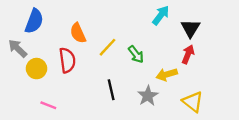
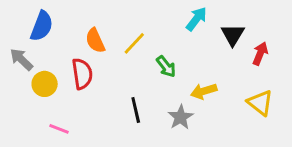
yellow line: (108, 47) -> (134, 43), moved
red arrow: (188, 54) -> (260, 54), moved
yellow triangle: (193, 102) -> (260, 103), moved

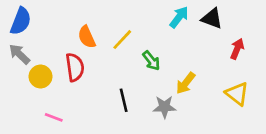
blue semicircle: (42, 26) -> (21, 21), moved
black triangle: (233, 35) -> (212, 18), moved, turned -40
yellow arrow: (204, 91) -> (186, 83), turned -35
gray star: (181, 117) -> (165, 107), turned 30

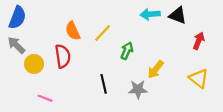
cyan arrow: (179, 17) -> (150, 14), turned -132
green arrow: (151, 61) -> (127, 51), turned -119

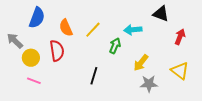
cyan arrow: (150, 14) -> (133, 30), moved
blue semicircle: (17, 18) -> (37, 18), moved
black line: (104, 84) -> (94, 76), turned 30
gray star: (138, 89) -> (149, 84), moved
pink line: (45, 98) -> (34, 81), moved

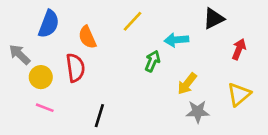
black triangle: (161, 14) -> (214, 19), turned -48
yellow line: (93, 30) -> (133, 21), moved
yellow triangle: (180, 71) -> (239, 94), turned 42
black line: (94, 76) -> (99, 116), moved

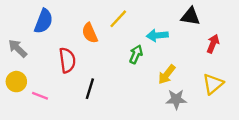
black triangle: (214, 19) -> (190, 16), turned 36
orange semicircle: (87, 37) -> (90, 33), moved
yellow circle: (41, 77) -> (16, 82), moved
black line: (99, 116) -> (90, 89), moved

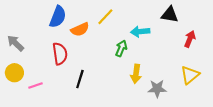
blue semicircle: (44, 21) -> (58, 17), moved
orange semicircle: (90, 33) -> (80, 29), turned -90
yellow arrow: (167, 74) -> (136, 74), moved, turned -30
pink line: (40, 96) -> (36, 85), turned -40

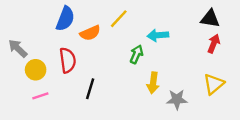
black triangle: (170, 15) -> (210, 19), moved
yellow circle: (14, 73) -> (36, 70), moved

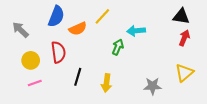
gray arrow: (18, 48) -> (20, 30), moved
yellow arrow: (153, 83) -> (106, 83), moved

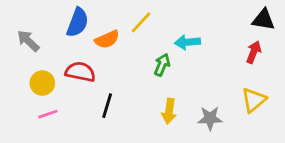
black triangle: (181, 16) -> (264, 20), moved
red semicircle: (58, 52) -> (80, 72), turned -70
yellow arrow: (106, 83) -> (169, 111), moved

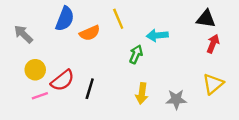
black triangle: (264, 20) -> (206, 19), moved
yellow line: (141, 22) -> (118, 19), turned -66
red semicircle: (80, 72) -> (62, 80), moved, turned 130

